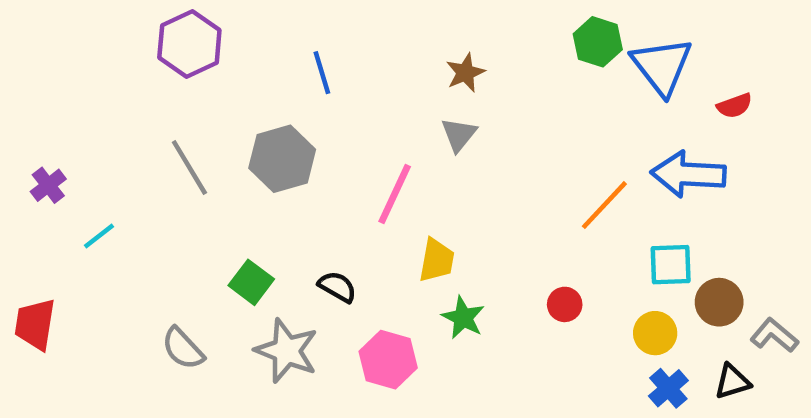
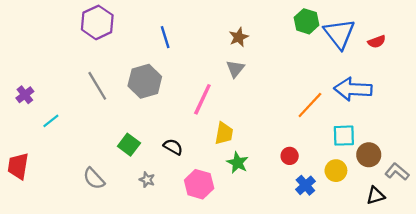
red semicircle: (735, 106) -> (377, 42), moved
gray star: (287, 351) -> (147, 180), size x0.5
blue cross: (668, 388) -> (305, 185), moved

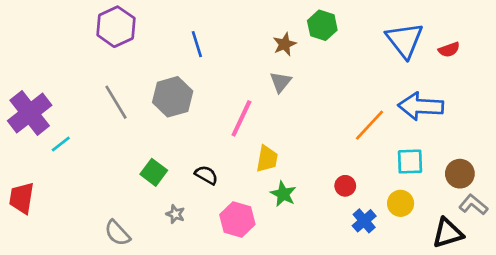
green hexagon: (307, 21) -> (322, 25), moved
purple cross: (25, 95) -> (30, 113), size x2.0
brown circle: (369, 155) -> (460, 174), moved
gray semicircle: (94, 179) -> (117, 233), moved
black triangle: (376, 195) -> (448, 233), size x1.4

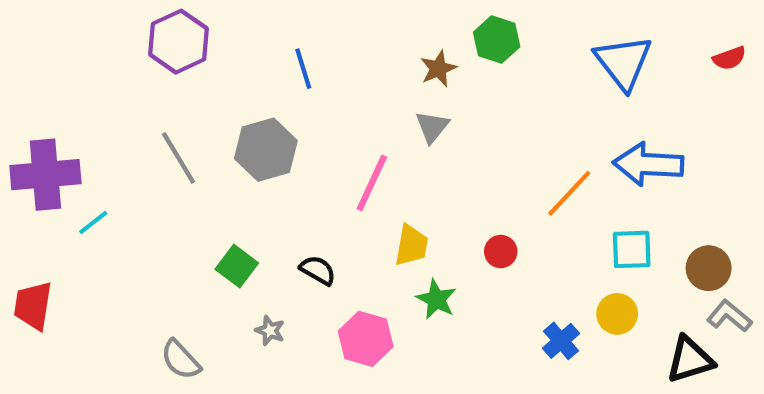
red semicircle: (449, 50) -> (729, 58), moved
purple cross: (30, 113) -> (45, 175), turned 33
red circle: (345, 186) -> (501, 252), moved

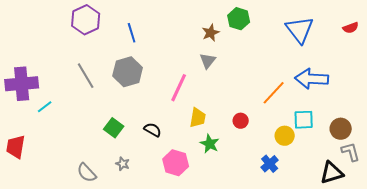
blue line: (303, 69) -> (132, 33), moved
yellow circle: (617, 314) -> (285, 136), moved
gray L-shape: (729, 316) -> (351, 152), turned 35
gray star: (270, 331) -> (123, 164), moved

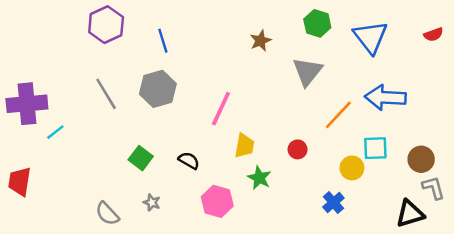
green hexagon: (239, 19) -> (317, 23), moved
gray triangle: (208, 61) -> (307, 72), moved, size x1.5

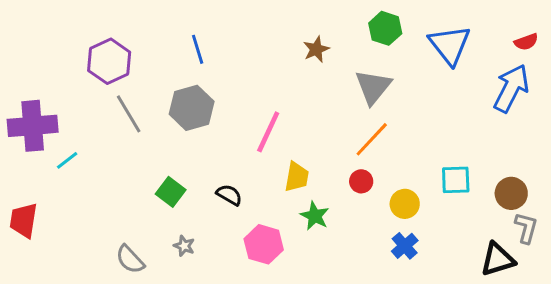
purple hexagon: (106, 25) -> (109, 61), moved
blue arrow: (385, 98) -> (511, 88), moved, turned 114
orange line: (338, 115) -> (372, 139), moved
yellow circle: (352, 168) -> (405, 204), moved
gray L-shape: (433, 188) -> (526, 228), turned 30

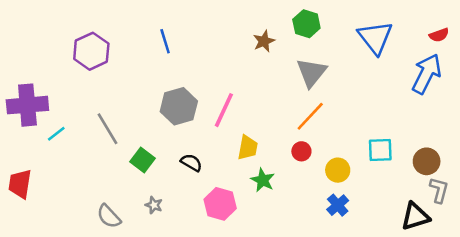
green hexagon: (385, 28) -> (306, 24), moved
gray hexagon: (192, 108) -> (179, 106), moved
gray line: (129, 114) -> (108, 129), moved

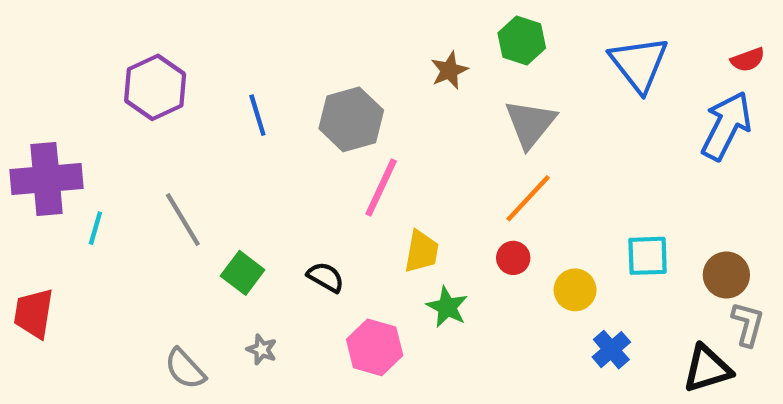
blue line: (165, 41) -> (257, 115), moved
gray hexagon: (179, 106) -> (351, 119), moved
cyan line: (56, 134) -> (95, 228), turned -36
blue cross: (338, 205) -> (611, 350), moved

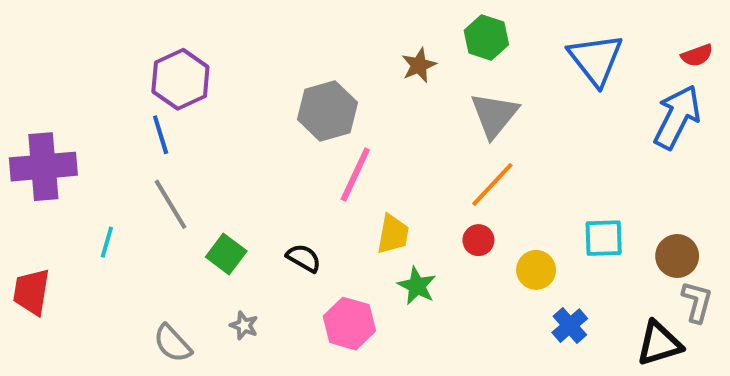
purple hexagon: (155, 87) -> (180, 79), moved
blue line: (257, 115) -> (161, 135), moved
cyan line: (95, 228) -> (107, 242), moved

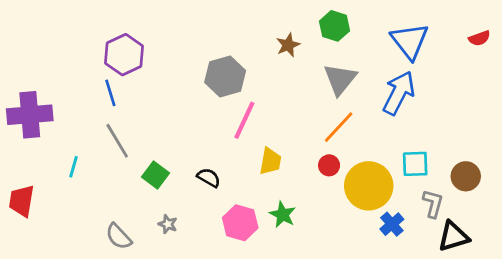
blue arrow: (677, 117) -> (399, 93), moved
yellow circle: (536, 270) -> (369, 186), size x1.8
green star: (417, 286) -> (283, 215), moved
gray L-shape: (697, 302) -> (433, 204), moved

